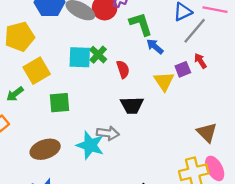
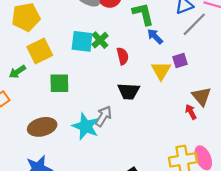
red arrow: (200, 61) -> (191, 112), moved
brown triangle: (207, 132) -> (201, 96), moved
gray arrow: (108, 133) -> (103, 116), turned -70

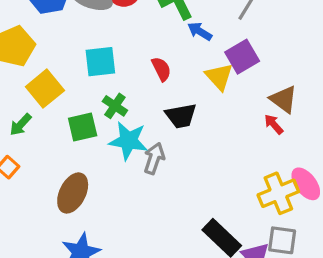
green cross: (100, 40) -> (115, 106), moved
purple square: (180, 60) -> (242, 57), size x1.5
cyan star: (86, 126) -> (128, 141), moved
brown ellipse: (42, 127) -> (73, 193), turned -36

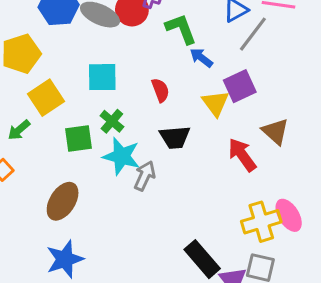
red arrow: (274, 124) -> (242, 155), moved, size x1.6

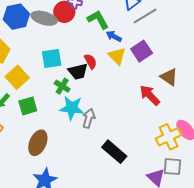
gray line: (253, 34) -> (145, 16), turned 30
yellow triangle: (216, 103) -> (117, 56), moved
black trapezoid: (175, 137) -> (78, 71), moved
green square: (79, 138) -> (28, 106), moved
black rectangle: (202, 259) -> (114, 152), moved

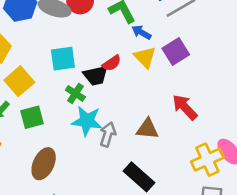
red semicircle: (91, 61) -> (112, 63), turned 84
brown triangle: (169, 77) -> (147, 129), moved, turned -30

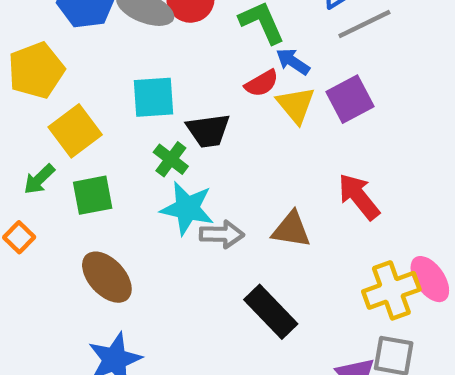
red semicircle: (112, 63) -> (262, 83), moved
gray arrow: (108, 134) -> (222, 234), turned 70
brown ellipse: (44, 164) -> (107, 277), turned -72

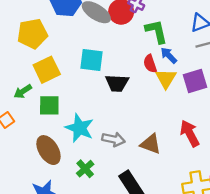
red semicircle: (262, 83) -> (150, 64), turned 90
green cross: (171, 159) -> (85, 169), moved
cyan star: (187, 208) -> (80, 128), moved

